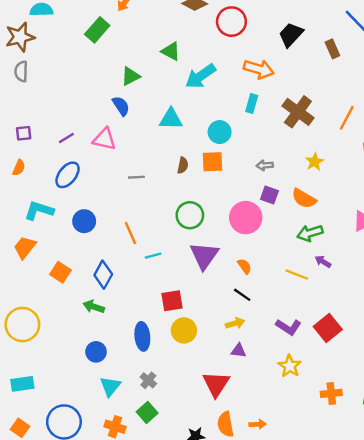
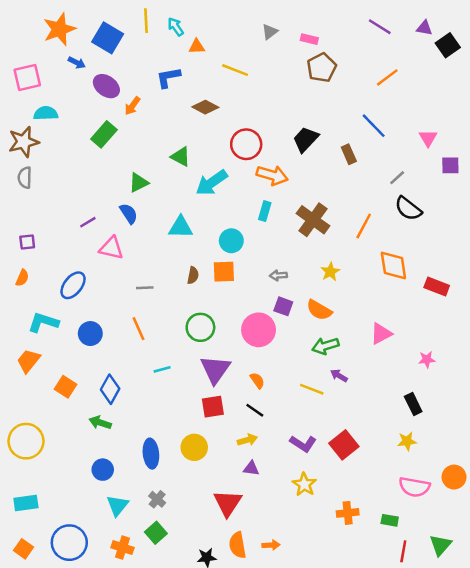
red circle: (231, 22) -> (246, 144), moved
purple line: (66, 138) -> (88, 222), moved
orange line: (130, 233) -> (139, 329), moved
red square: (172, 301) -> (213, 407), moved

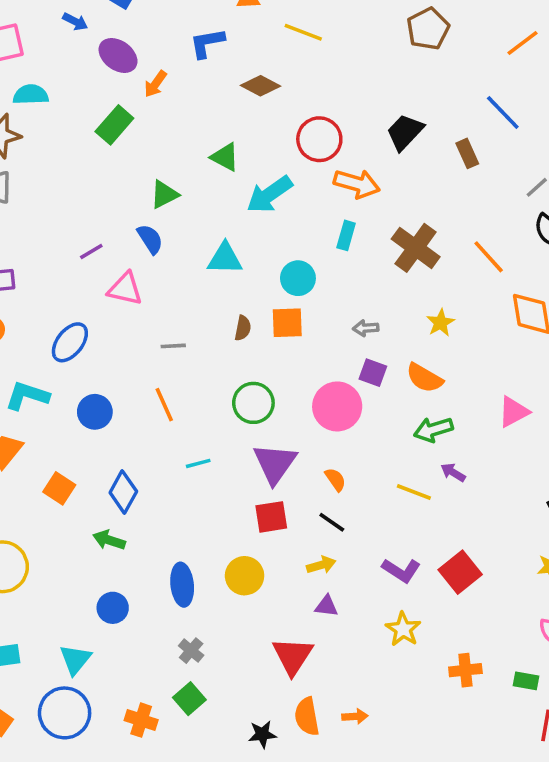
orange line: (364, 226) -> (489, 257), turned -70
cyan triangle: (118, 505) -> (75, 659), moved

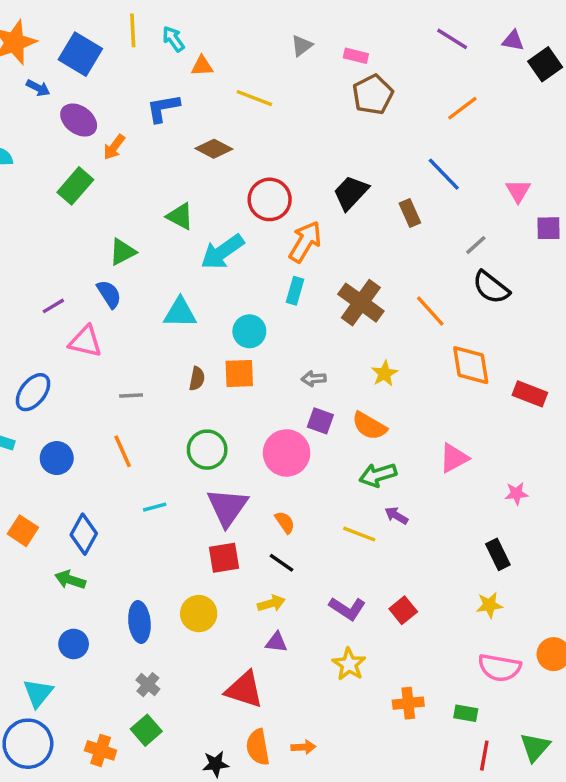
orange arrow: (357, 184) -> (305, 242), turned -75
red square: (460, 572) -> (403, 610), size x0.7
red triangle: (293, 656) -> (244, 690), turned -45

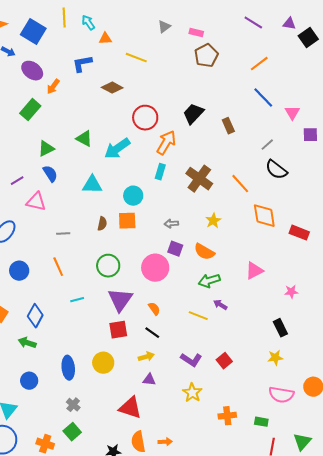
blue line: (444, 174) -> (263, 98), moved
green triangle: (180, 216) -> (84, 139), moved
green triangle: (123, 252) -> (46, 149), moved

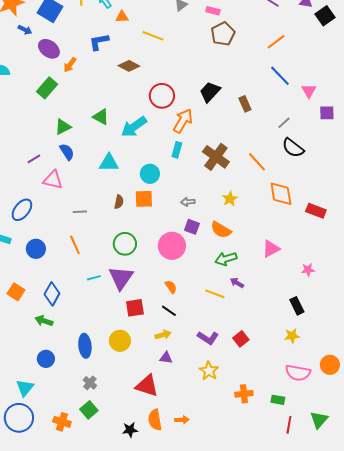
purple triangle: (120, 300) -> (121, 278), moved

